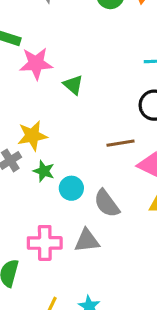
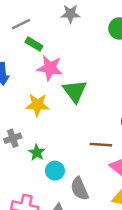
green triangle: (73, 85) -> (75, 91), size x1.5
yellow star: (32, 136) -> (37, 105), moved

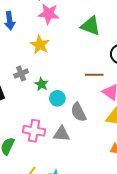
green triangle: (75, 91) -> (90, 26), moved, turned -30
yellow star: (37, 105) -> (40, 45), turned 30

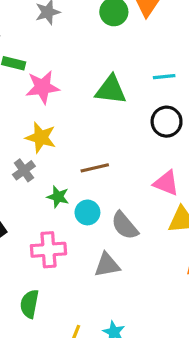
gray cross: (21, 74) -> (24, 170), moved
brown line: (94, 75) -> (95, 168), moved
pink cross: (34, 131) -> (48, 250), moved

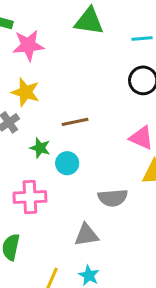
green triangle: (111, 90) -> (89, 21), moved
gray semicircle: (125, 226) -> (113, 198), moved, turned -56
gray triangle: (107, 265) -> (86, 235), moved

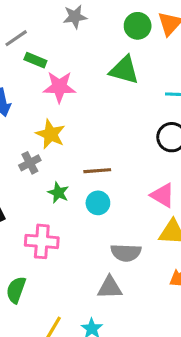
cyan circle: (67, 163) -> (98, 203), moved
gray triangle: (86, 235) -> (110, 288), moved

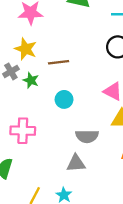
brown line: (97, 171) -> (59, 62), moved
green star: (58, 193) -> (31, 80), moved

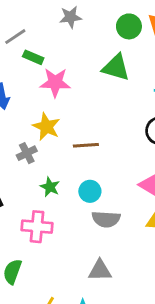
green star: (31, 80) -> (50, 187), moved
gray semicircle: (87, 136) -> (106, 219), moved

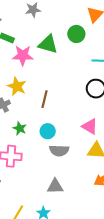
green circle: (129, 26) -> (76, 34), moved
green triangle: (116, 68) -> (48, 44), moved
brown line: (86, 145) -> (45, 99), turned -72

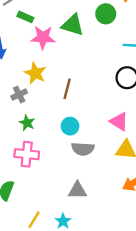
green star: (20, 128) -> (27, 123), moved

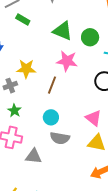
green circle: (106, 14) -> (90, 37), moved
pink star: (43, 38) -> (67, 61), moved
yellow star: (35, 73) -> (26, 69), turned -30
gray triangle: (77, 190) -> (34, 156), moved

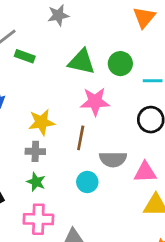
gray cross: (10, 86) -> (35, 151), moved, turned 32
pink triangle: (93, 118) -> (145, 172), turned -30
gray semicircle: (60, 138) -> (113, 159), moved

